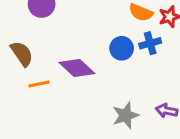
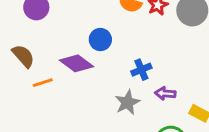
blue cross: (150, 43) -> (141, 70), moved
blue circle: (122, 48) -> (100, 40), moved

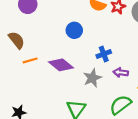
purple diamond: (77, 63) -> (61, 65), moved

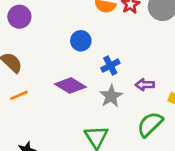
blue cross: (104, 54) -> (110, 66), moved
orange line: (30, 60) -> (19, 95), moved

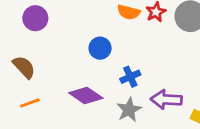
purple arrow: (145, 85) -> (166, 100), size x1.5

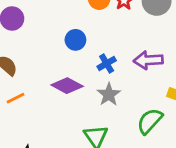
purple arrow: (166, 100) -> (148, 60), moved

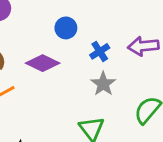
purple diamond: (67, 86) -> (43, 63), moved

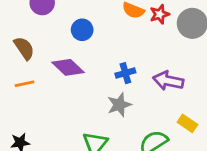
blue circle: (66, 28) -> (82, 30), moved

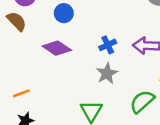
brown semicircle: (24, 48) -> (17, 21), moved
orange line: (25, 84) -> (21, 93), moved

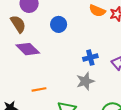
purple diamond: (57, 48) -> (28, 49), moved
orange line: (21, 93) -> (39, 89), moved

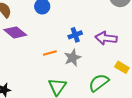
orange line: (39, 89) -> (50, 53), moved

